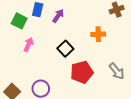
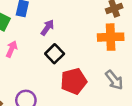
purple arrow: (58, 16) -> (47, 28), moved
orange cross: (98, 34) -> (111, 37), moved, size x1.5

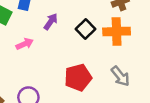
pink arrow: (12, 49) -> (25, 44), moved, turned 42
black square: (55, 54) -> (86, 29), moved

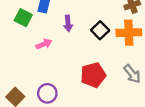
purple arrow: (51, 22) -> (68, 23), turned 140

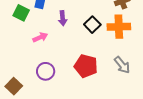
red pentagon: (93, 75) -> (86, 66), turned 30
purple circle: (47, 93) -> (46, 71), moved

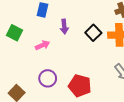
green square: (21, 13) -> (15, 33), moved
red pentagon: (86, 66) -> (80, 86), moved

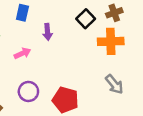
black square: (93, 33) -> (86, 19), moved

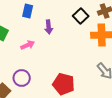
purple circle: (28, 91) -> (22, 78), moved

